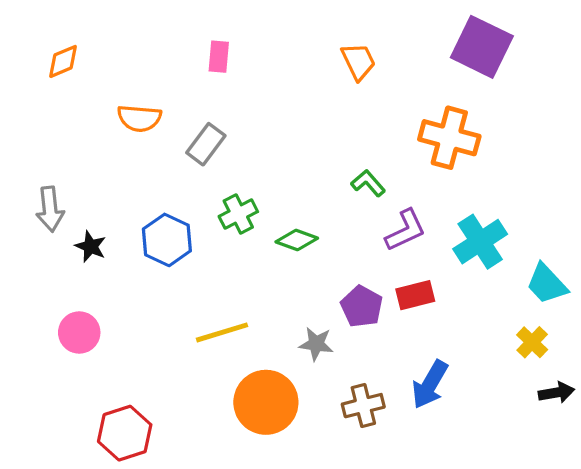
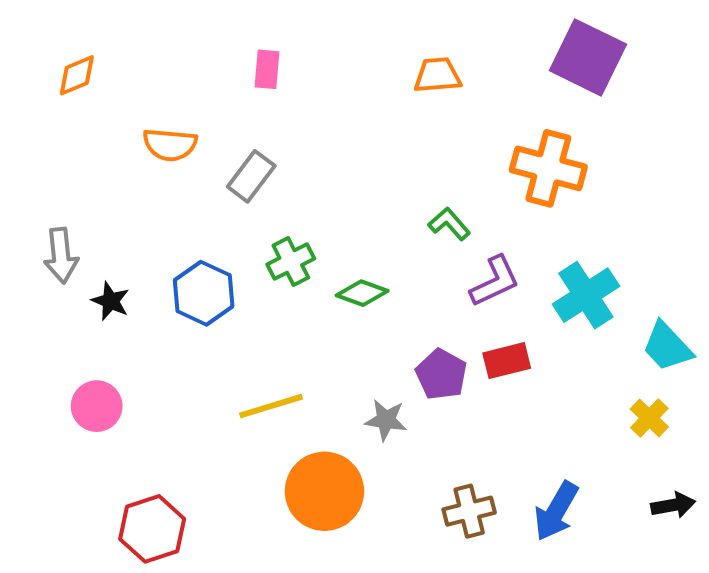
orange trapezoid: (358, 61) -> (437, 75), turned -69
blue arrow: (430, 384) -> (556, 511), moved
black arrow: (556, 393) -> (673, 505), moved
brown cross: (363, 406) -> (469, 511), moved

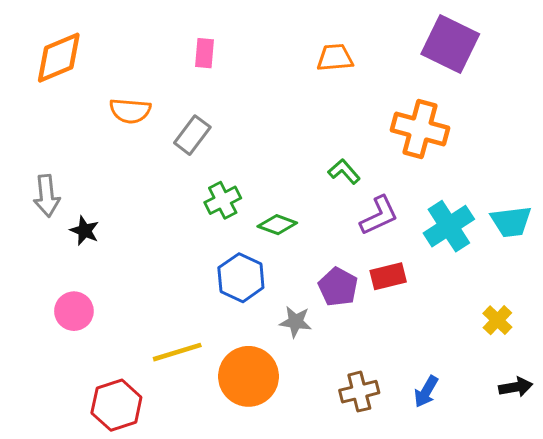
orange diamond: (77, 75) -> (59, 58), size x1.6
blue hexagon: (204, 293) -> (241, 278), moved
cyan trapezoid: (667, 347) -> (511, 222), moved, turned -54
yellow line: (271, 406) -> (177, 352), moved
blue arrow: (556, 511) -> (426, 392), size x0.7

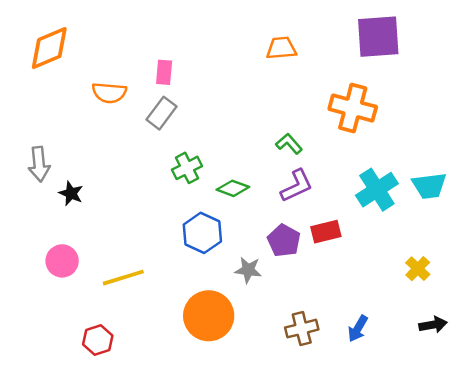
purple square: (450, 44) -> (378, 37), turned -30
pink rectangle: (204, 53) -> (164, 72), moved
purple L-shape: (379, 216) -> (297, 186), moved
yellow line: (177, 352) -> (123, 278), moved
red hexagon: (116, 405) -> (98, 340), size x0.7

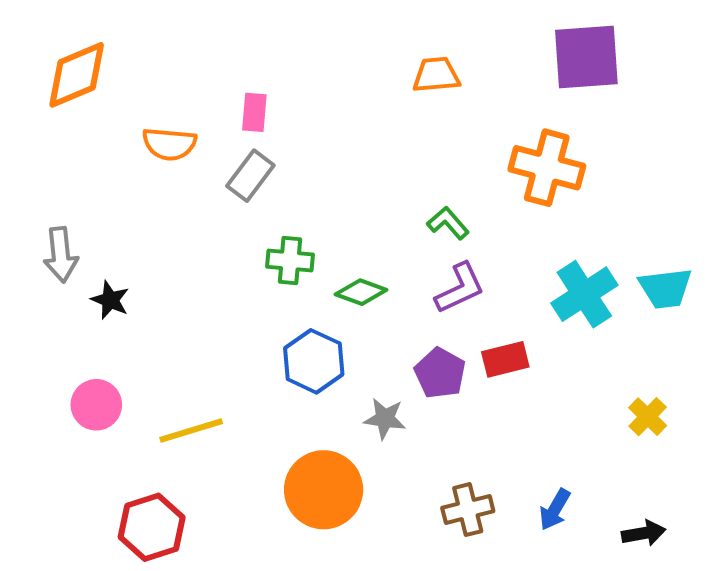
green cross: (187, 168) -> (290, 261), turned 32
black arrow: (433, 325) -> (644, 533), moved
red hexagon: (98, 340) -> (152, 527), size x1.4

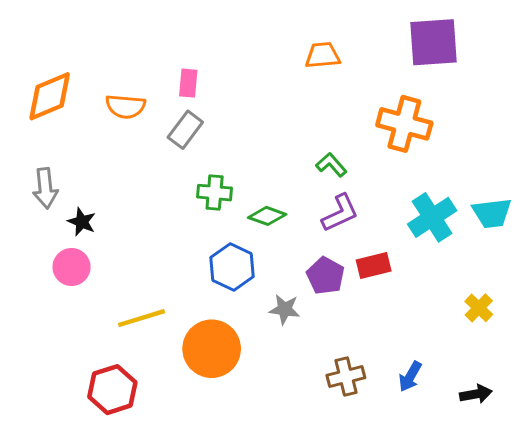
orange diamond: (77, 75) -> (50, 96), moved
pink circle: (96, 405) -> (72, 267), moved
orange circle: (324, 490) -> (212, 349), moved

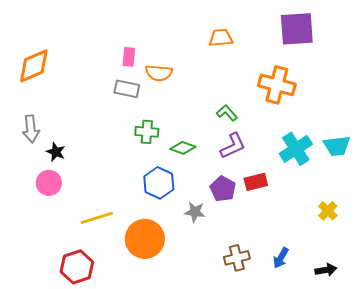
orange semicircle: (126, 106) -> (159, 73), moved
gray rectangle: (185, 130) -> (127, 89), turned 65

